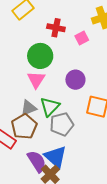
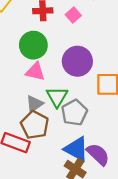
pink triangle: (36, 80) -> (35, 72), turned -36
purple circle: (75, 80) -> (77, 61), size x1.4
purple semicircle: (37, 161) -> (98, 154), moved

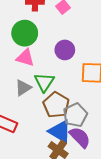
purple circle: (77, 61) -> (65, 50), size x0.7
gray pentagon: (74, 113) -> (75, 115), moved
brown pentagon: (35, 125) -> (56, 105), moved

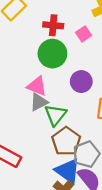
green circle: (25, 33) -> (52, 54), moved
gray triangle: (23, 88) -> (39, 102), moved

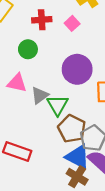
green circle: (52, 54) -> (28, 49), moved, size x0.7
purple circle: (81, 82) -> (77, 69), size x1.4
pink triangle: (37, 86) -> (17, 83), moved

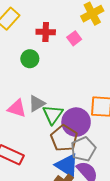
purple circle: (77, 69) -> (76, 122), moved
pink triangle: (17, 83) -> (17, 108), moved

